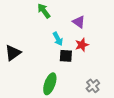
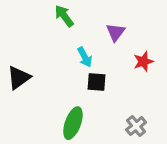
purple triangle: (79, 22) -> (116, 32), turned 32
red star: (82, 45) -> (143, 61), moved

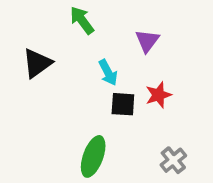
red star: (143, 61) -> (158, 95), moved
black triangle: (19, 78) -> (37, 63), moved

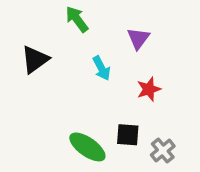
black square: (123, 104) -> (128, 135), moved
green ellipse: (93, 156) -> (87, 147), turned -75

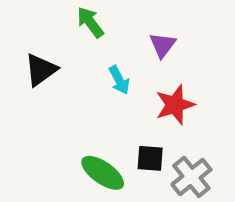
red star: (149, 89) -> (175, 105), size x1.4
gray cross: (163, 150) -> (191, 177), size x1.4

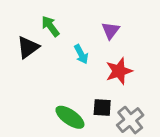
green arrow: (90, 22) -> (50, 26), moved

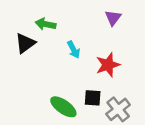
green arrow: (50, 26) -> (46, 24), turned -42
purple triangle: (111, 30) -> (113, 18), moved

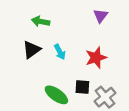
black triangle: (25, 43) -> (32, 50), moved
cyan arrow: (74, 50) -> (60, 52), moved

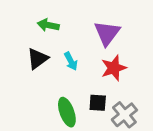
purple triangle: (100, 16) -> (107, 33), moved, size x1.5
green ellipse: (56, 95) -> (67, 112), turned 35

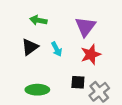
green ellipse: (67, 112) -> (37, 90), moved, turned -70

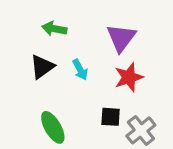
green ellipse: (37, 90) -> (53, 127), turned 60

